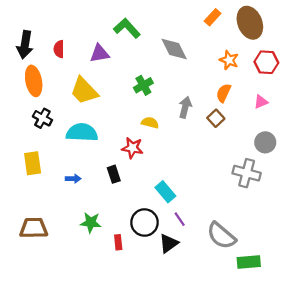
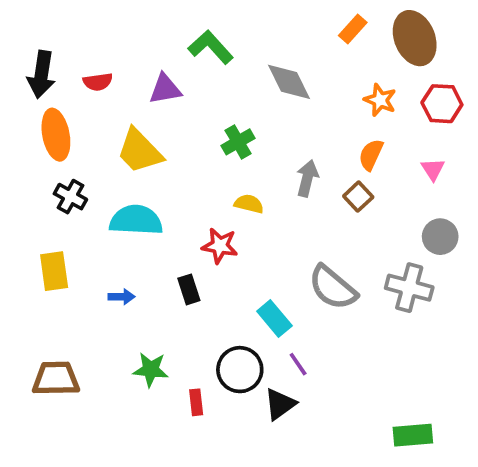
red semicircle: (59, 49) -> (98, 82), turned -98
pink triangle: (261, 102) -> (433, 169), turned -40
gray semicircle: (221, 236) -> (333, 288), moved

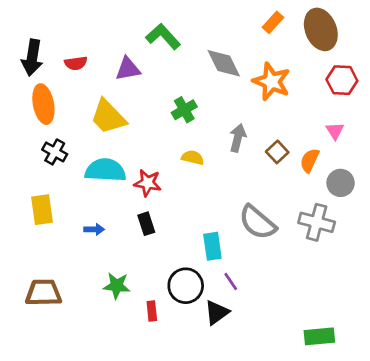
orange star: (380, 100) -> (272, 82), moved, size x1.5
orange semicircle: (371, 155) -> (310, 160), moved
red star: (220, 246) -> (148, 183), moved
cyan rectangle: (274, 319) -> (212, 246), turned 32

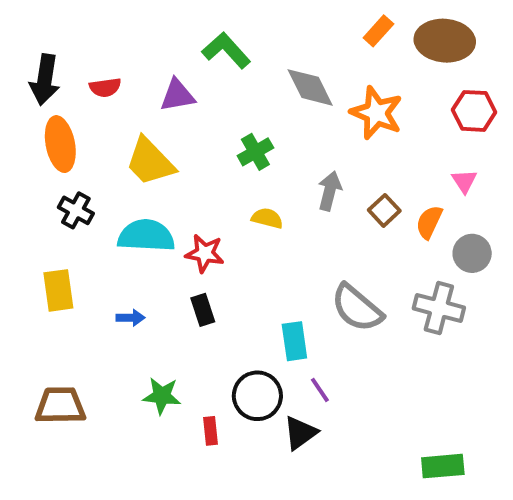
brown ellipse: (321, 29) -> (445, 41), turned -63

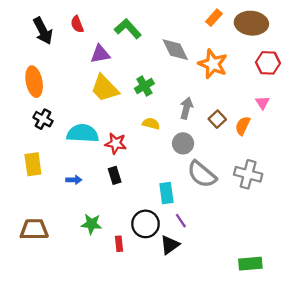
black arrow: (45, 80) -> (43, 31), moved, turned -36
red semicircle: (105, 87) -> (77, 24), moved, turned 77
yellow trapezoid: (150, 162) -> (105, 88), moved
gray circle: (472, 253) -> (183, 143), moved

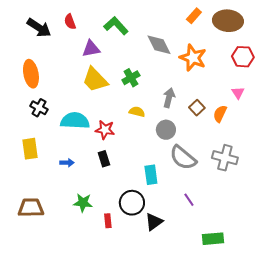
black arrow: (43, 31) -> (39, 28), turned -30
purple line: (181, 221) -> (189, 200), moved
green rectangle: (250, 264) -> (213, 239), moved

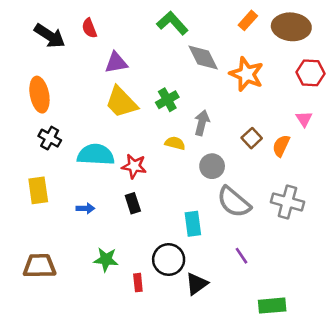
green L-shape: (116, 26) -> (172, 23), moved
gray arrow: (169, 98) -> (202, 123), moved

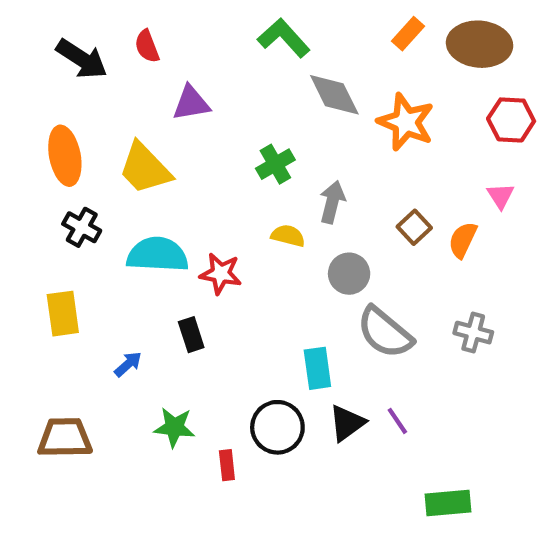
yellow trapezoid: (121, 102) -> (145, 168), moved
gray cross: (287, 202) -> (473, 333), size x0.7
black rectangle: (133, 203) -> (191, 335), moved
blue arrow: (85, 208) -> (128, 364), moved, turned -42
black triangle: (197, 284) -> (347, 423), moved

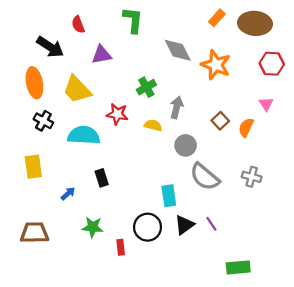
green L-shape: (284, 38) -> (133, 20), moved, turned 48
black arrow: (82, 59) -> (50, 47), moved
red star: (221, 274) -> (117, 114), moved

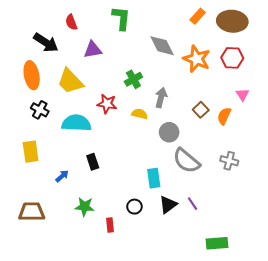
red hexagon: (272, 64) -> (232, 58), moved
black circle: (148, 227) -> (134, 207), size x0.6

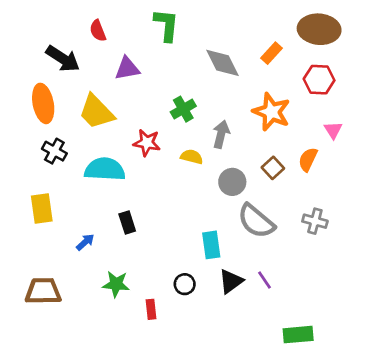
orange rectangle: (198, 16) -> (271, 53), moved
orange star: (197, 59) -> (271, 112), moved
brown square: (201, 110) -> (273, 168), moved

